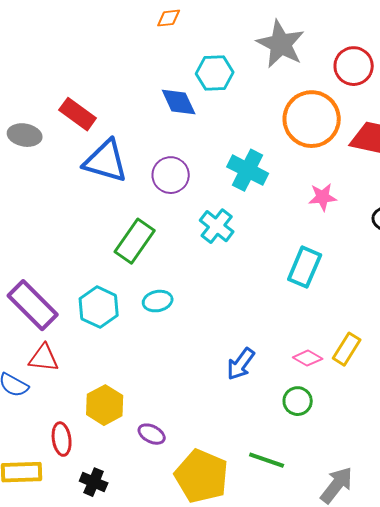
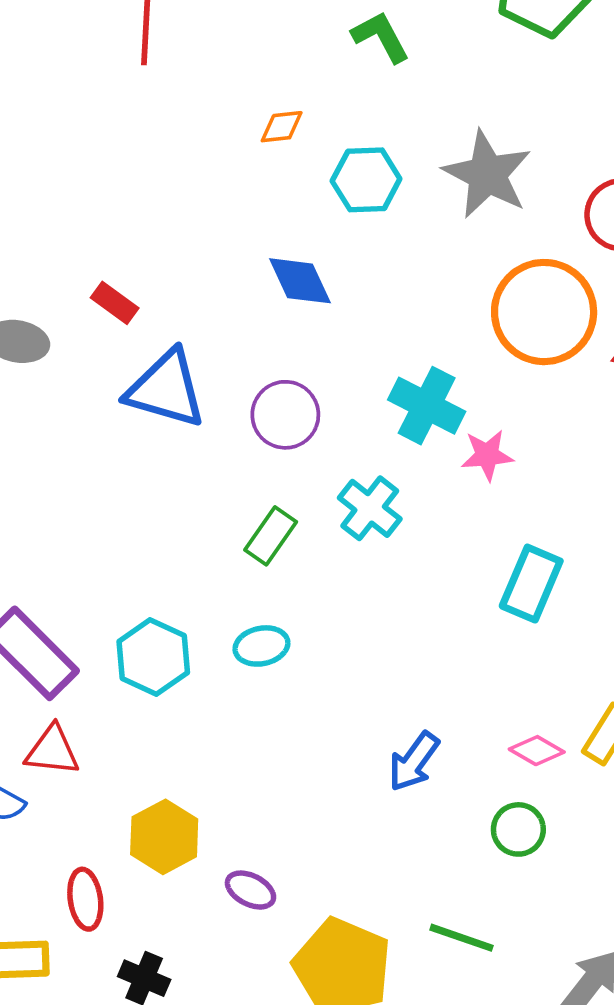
cyan hexagon: (215, 73) -> (366, 180), moved
red rectangle: (78, 114) -> (115, 303), size x0.7
pink star: (323, 197) -> (487, 455), moved
green rectangle: (135, 241) -> (271, 536), moved, size x0.7

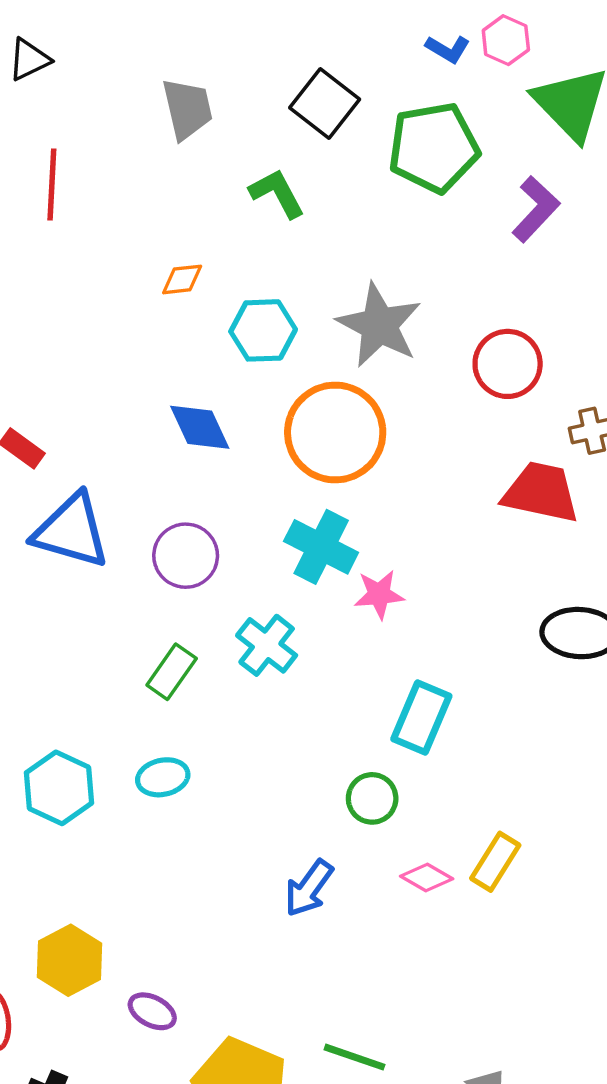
orange circle: (544, 312) -> (335, 433), moved
green circle: (518, 829) -> (372, 798), moved

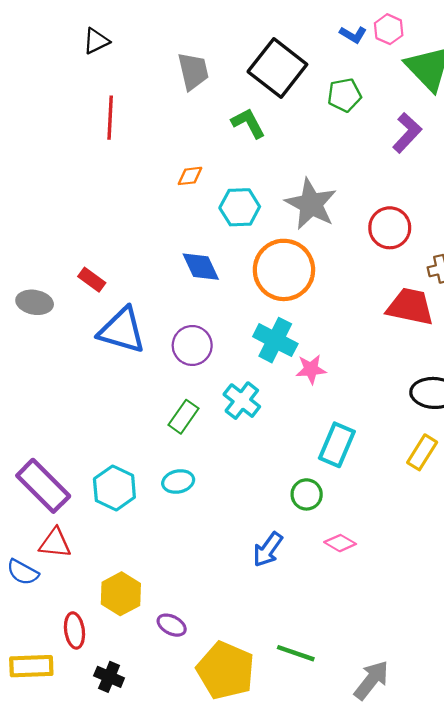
black square: (325, 104) -> (277, 68), size x1.4
green pentagon: (434, 148) -> (344, 95), size x0.6
yellow rectangle: (495, 862) -> (422, 452), moved

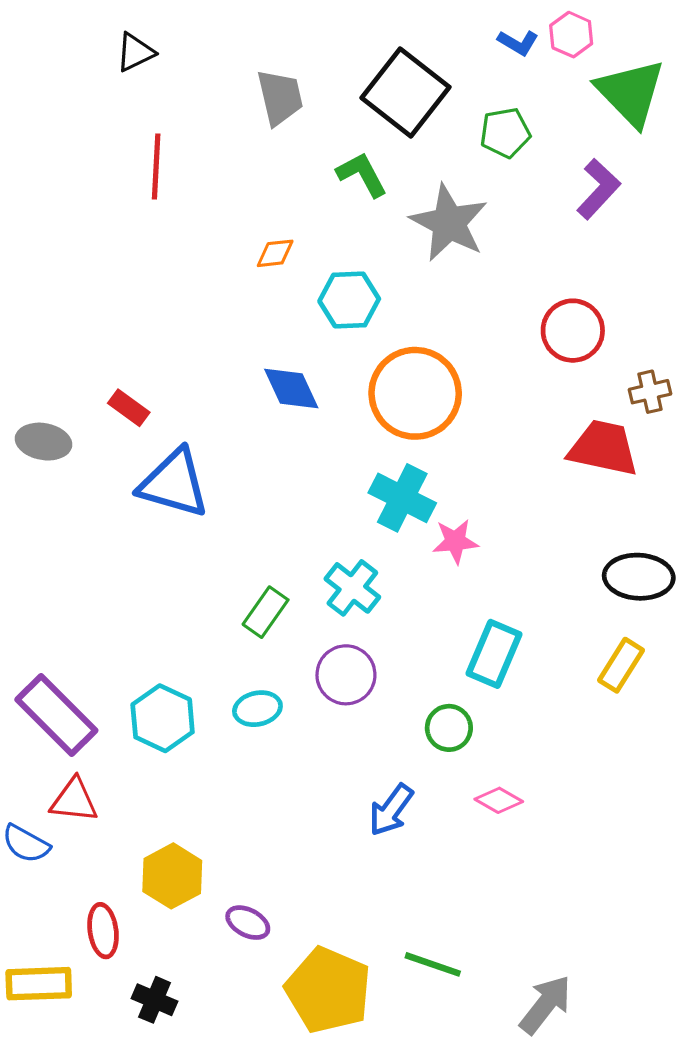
gray star: (311, 204) -> (449, 223), moved
purple circle: (192, 345) -> (346, 675), moved

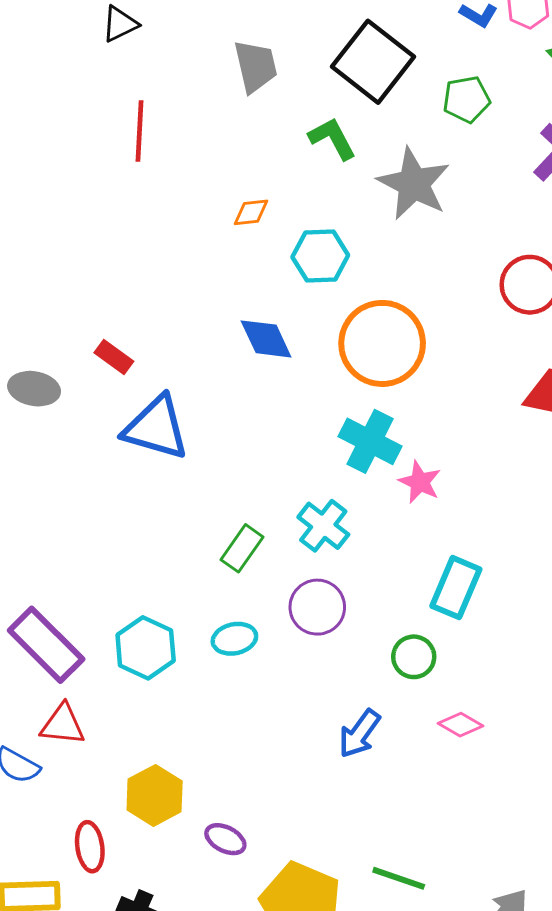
pink star: (455, 541) -> (420, 482), turned 30

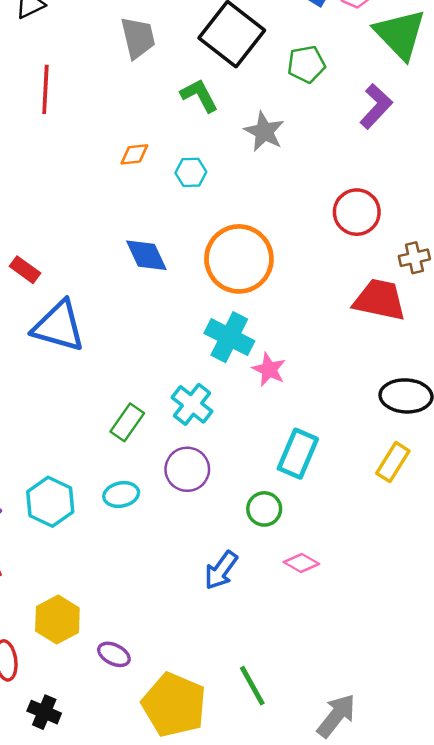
gray star: (414, 184) -> (264, 132), size x0.7
cyan hexagon: (320, 256) -> (191, 172), moved, size x0.7
green line: (399, 878) -> (252, 686), turned 42

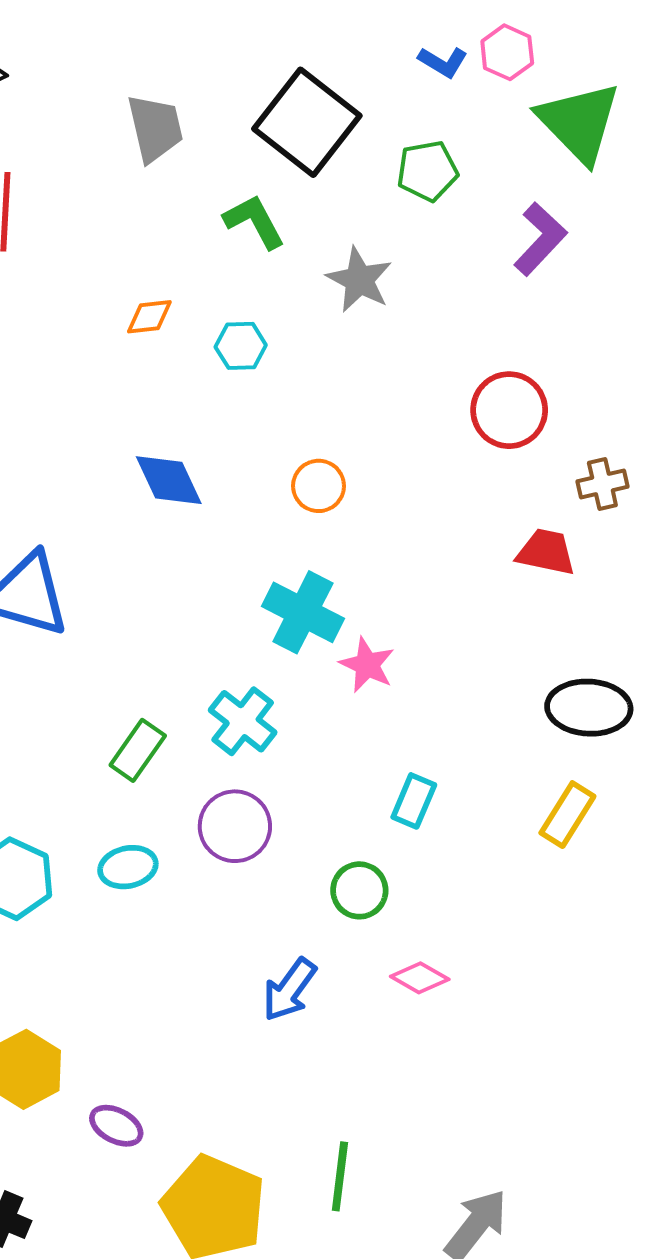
orange circle: (239, 259) -> (319, 486), size x0.5
red trapezoid: (380, 300) -> (546, 552), size x0.7
cyan rectangle: (298, 454) -> (414, 801), size x0.7
green line: (252, 686) -> (340, 1176), turned 36

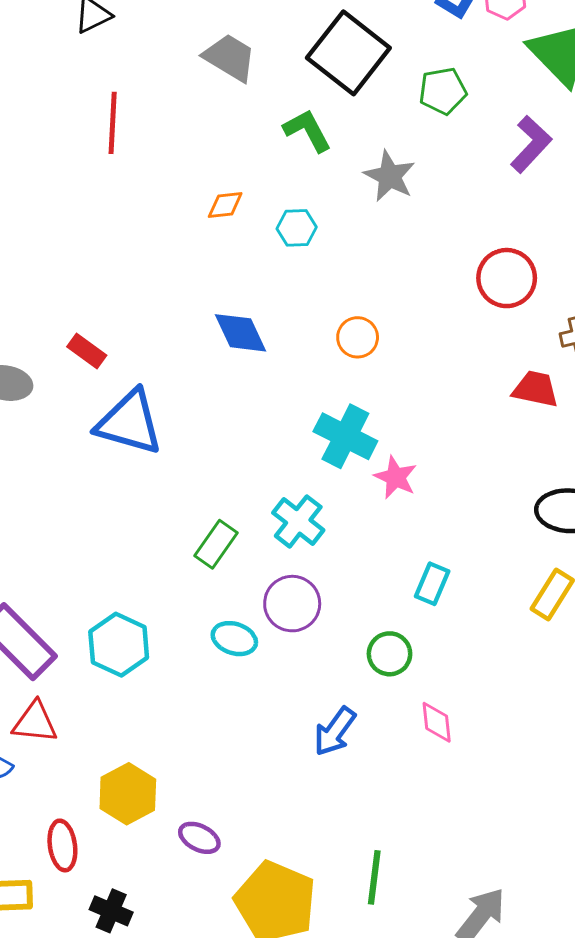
gray trapezoid: (155, 128) -> (230, 57), turned -46
cyan ellipse: (128, 867) -> (234, 639), moved, turned 30
pink diamond: (420, 978) -> (437, 722), turned 54

